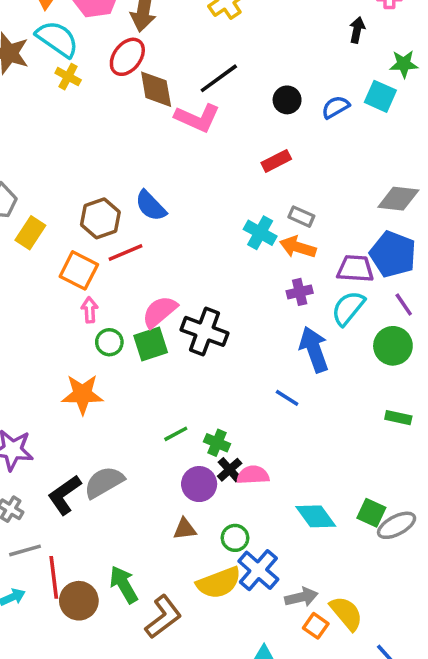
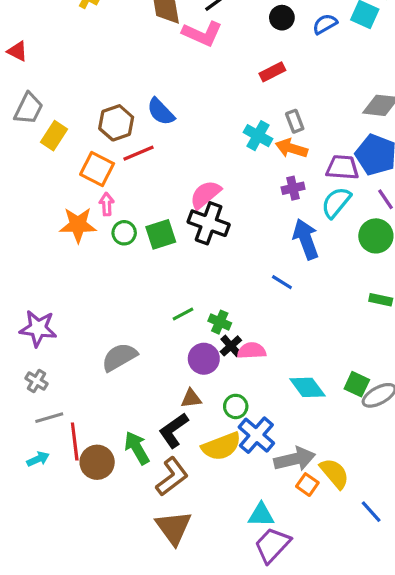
gray rectangle: (301, 217) -> (295, 121), turned 45
pink semicircle: (160, 312) -> (205, 195), moved
orange star: (82, 394) -> (78, 225), moved
black L-shape: (64, 495) -> (174, 430), moved
gray arrow: (301, 597) -> (295, 459), size x1.4

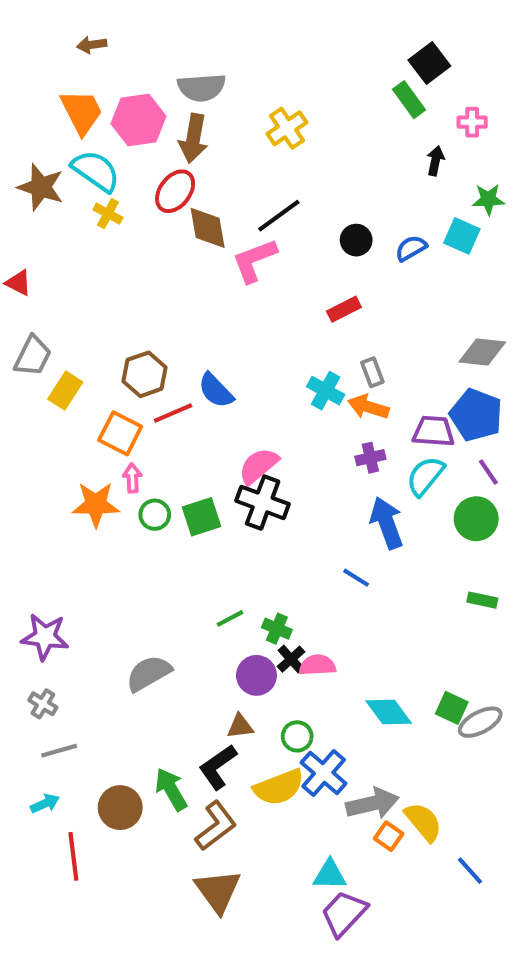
pink L-shape: (202, 34) -> (254, 260), turned 135
blue semicircle: (161, 112) -> (216, 391), moved
red line: (75, 442) -> (73, 856), moved

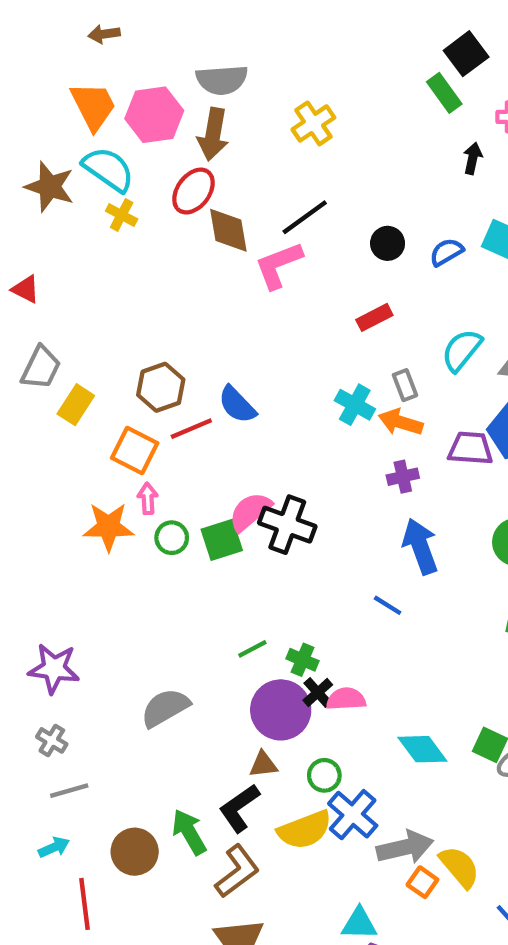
pink semicircle: (258, 466) -> (250, 512), moved
cyan semicircle: (425, 476) -> (462, 350), moved
purple circle: (256, 675) -> (281, 710), size x1.4

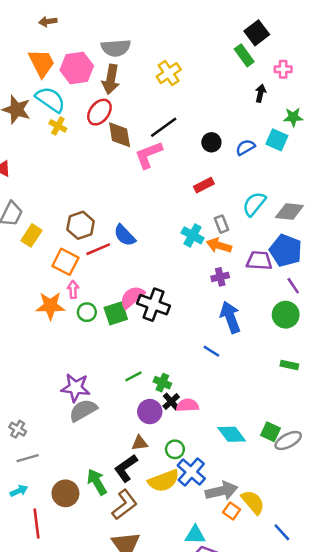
purple star: (54, 669) -> (76, 388), moved
purple circle: (281, 710) -> (150, 412), size x0.7

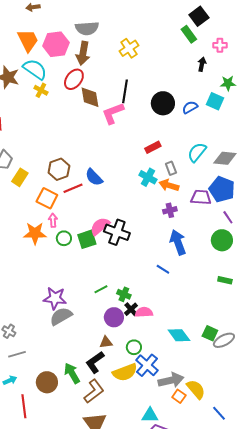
black line: (164, 127) -> (125, 91), turned -45
black circle: (211, 142) -> (163, 103), size x1.5
red rectangle: (204, 185) -> (153, 147), moved

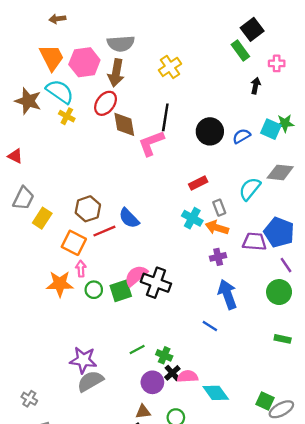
green star: (228, 83) -> (285, 123), moved
gray diamond: (225, 158) -> (280, 172), moved
cyan diamond: (179, 335) -> (216, 393), moved

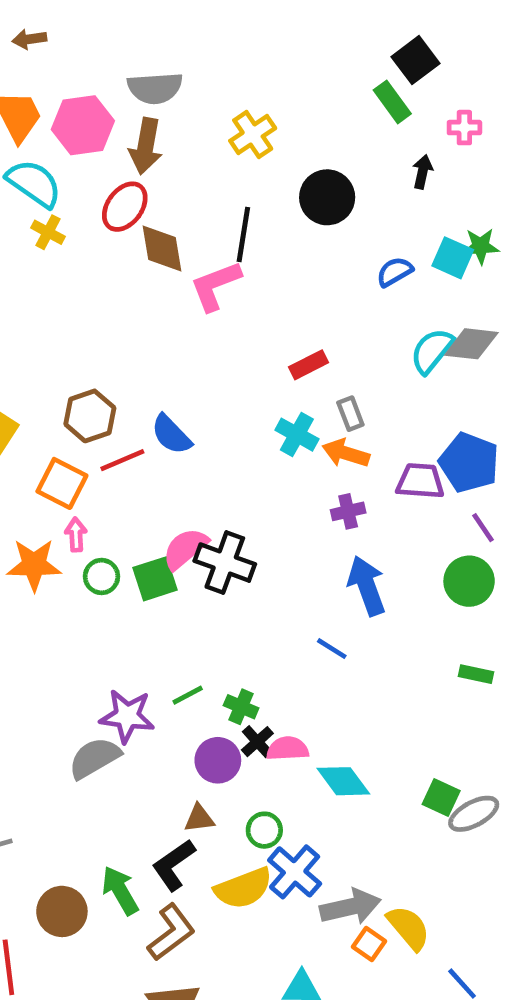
black circle: (210, 131) -> (327, 197), moved
cyan semicircle: (250, 189) -> (432, 351), moved
purple star: (83, 360) -> (127, 716), moved

